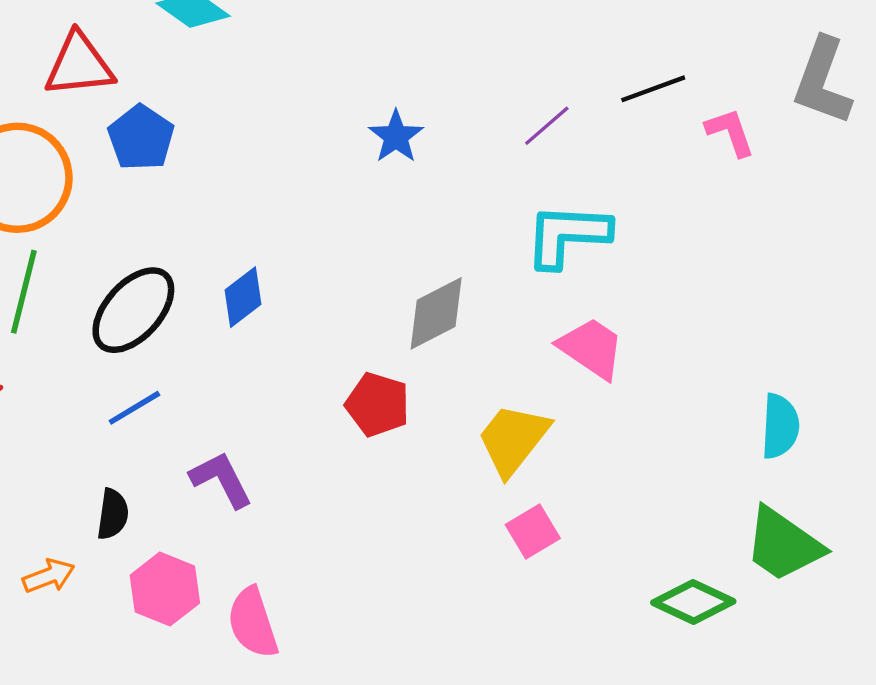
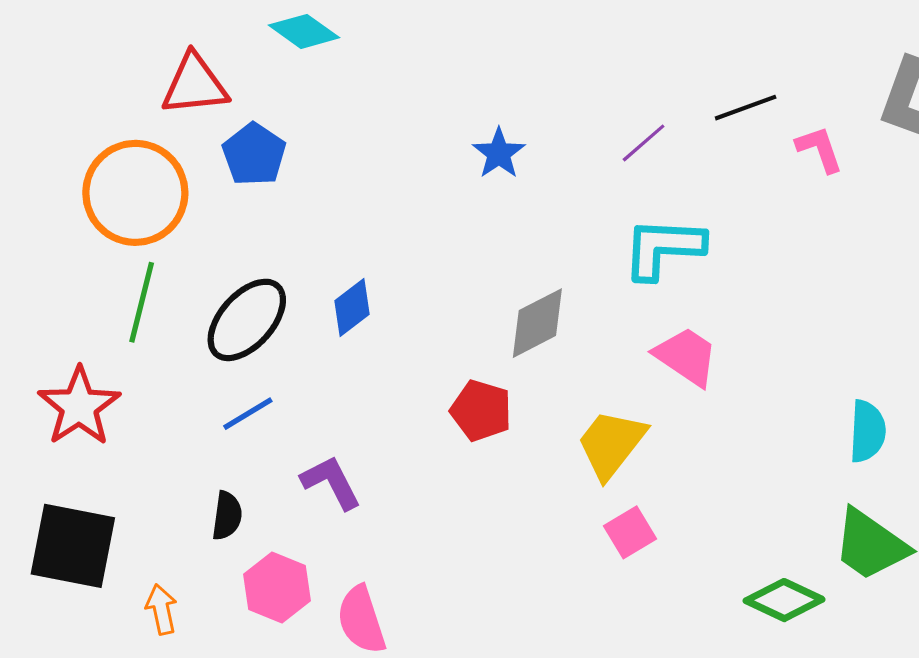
orange arrow: (49, 576) -> (161, 609), moved, turned -81

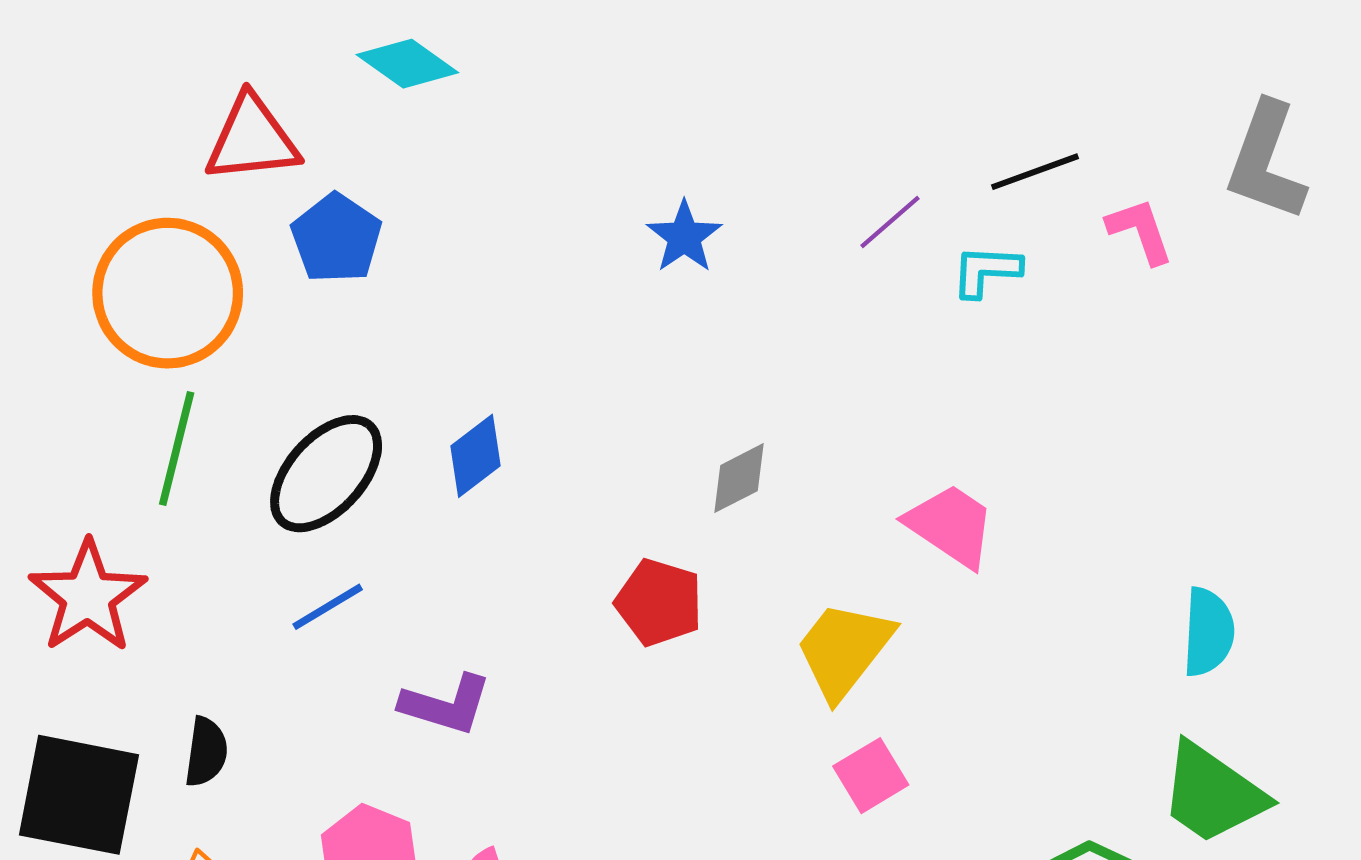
cyan L-shape: (663, 248) -> (986, 271), moved, size x0.6
gray diamond: (537, 323) -> (739, 478), size x0.7
purple L-shape: (331, 482) -> (446, 705), turned 134
black semicircle: (227, 516) -> (206, 752), moved

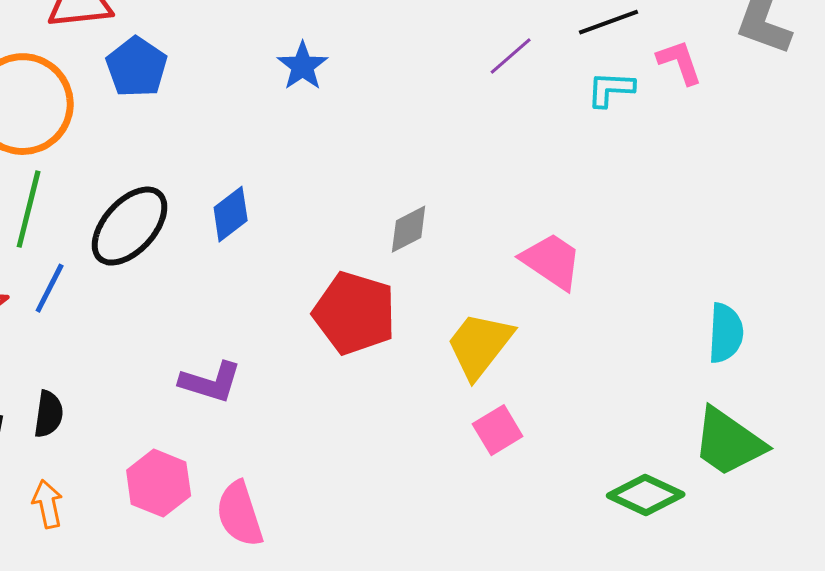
blue star: (684, 237) -> (303, 66), moved
cyan L-shape: (986, 271) -> (611, 89), moved
red pentagon: (659, 602) -> (355, 313), size x1.4
blue line: (328, 607) -> (50, 288), moved, turned -32

